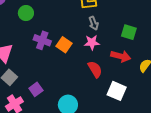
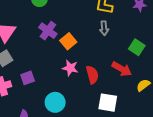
pink star: (92, 43) -> (70, 68), moved
white square: (117, 91) -> (108, 103), turned -30

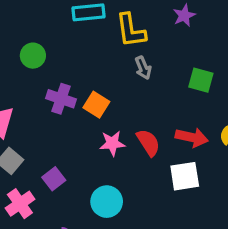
red arrow: (122, 69) -> (192, 137), moved

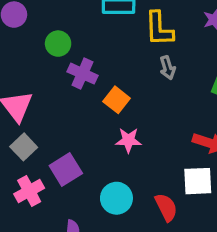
purple cross: (61, 99) -> (82, 74), moved
red semicircle: (148, 143) -> (166, 207), moved
purple square: (54, 179) -> (66, 170), size x1.4

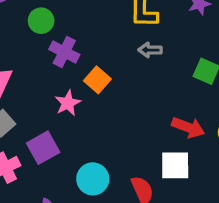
gray arrow: (168, 68) -> (150, 50), turned 105
pink star: (128, 140) -> (68, 103), moved, turned -30

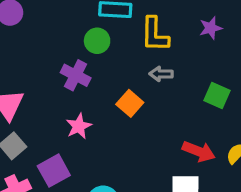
green circle: (41, 21) -> (97, 41), moved
orange square: (97, 80) -> (130, 103), moved

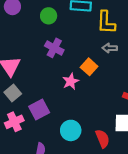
green circle: (97, 41) -> (49, 16), moved
pink star: (79, 126) -> (71, 81), moved

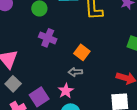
gray arrow: (110, 48) -> (75, 72), moved
pink star: (71, 81) -> (66, 91), moved

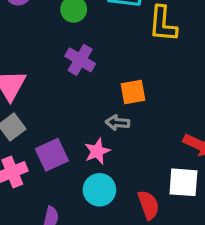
orange square: (82, 52) -> (133, 92), turned 35

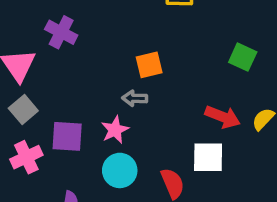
purple cross: (80, 60) -> (61, 32), moved
purple square: (52, 155) -> (67, 136), turned 32

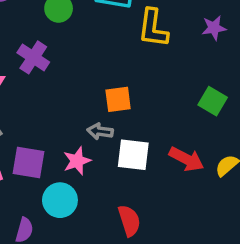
white square: (208, 157) -> (133, 155), moved
cyan circle: (120, 170) -> (60, 200), moved

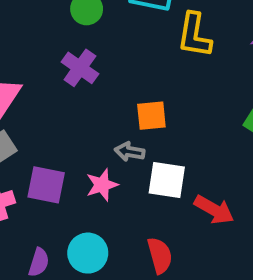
purple cross: (33, 57) -> (80, 68), moved
red arrow: (186, 159) -> (214, 210), moved
cyan circle: (60, 200) -> (88, 253), moved

